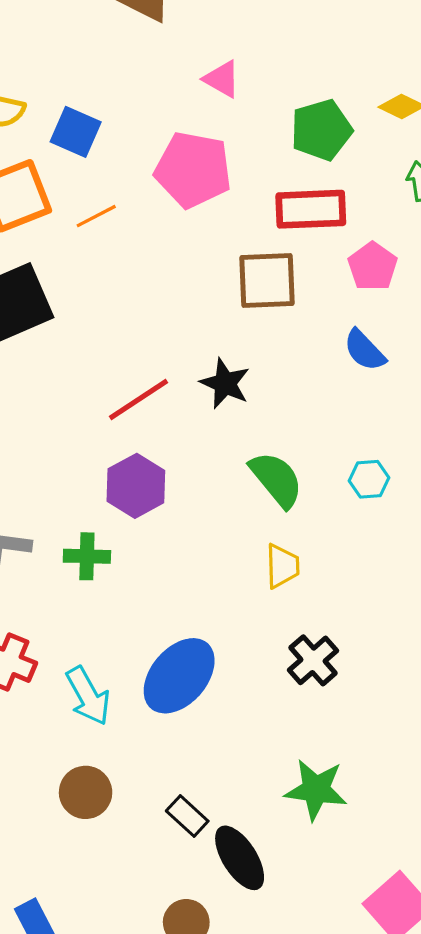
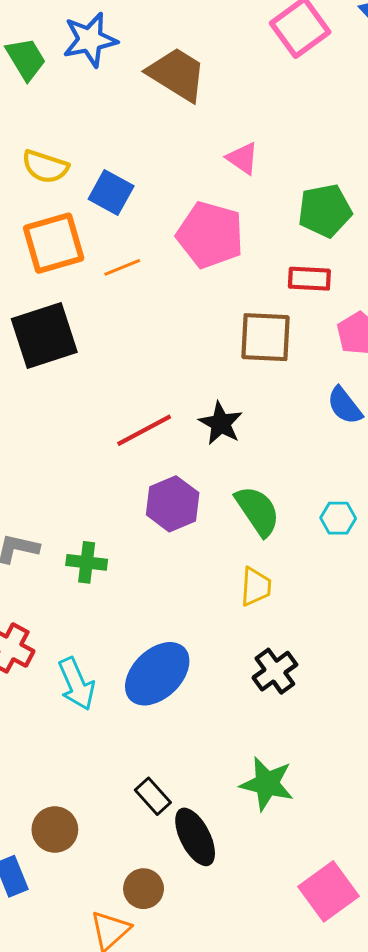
red rectangle: (311, 209) -> (309, 279), size x0.7
purple hexagon: (136, 486) -> (173, 504), moved
brown circle: (86, 792) -> (55, 830), moved

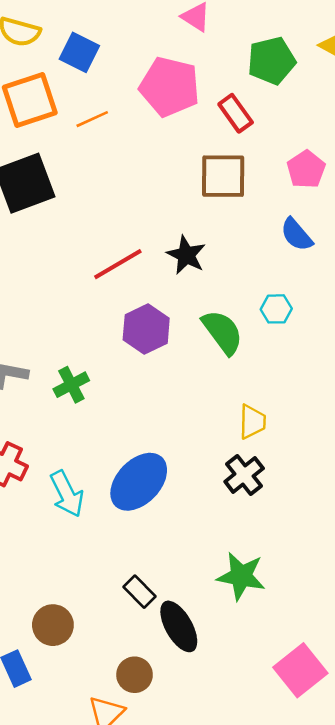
red rectangle: (309, 279) -> (236, 113), moved, turned 54
cyan hexagon: (338, 518) -> (276, 309), moved
green cross: (87, 562) -> (71, 385), turned -32
yellow trapezoid: (256, 587) -> (252, 422), moved

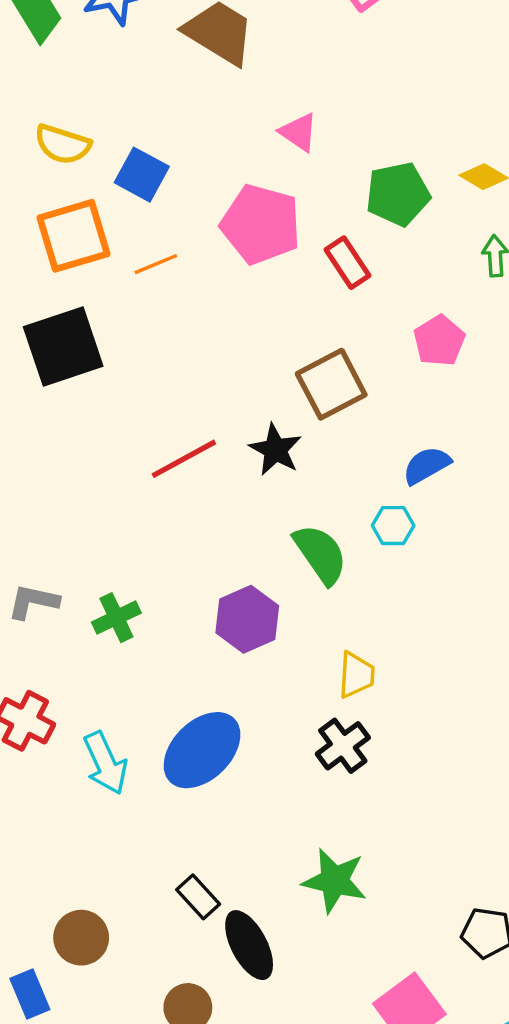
brown square: (223, 176) -> (331, 384), moved, turned -30
blue semicircle: (297, 235) -> (427, 465), moved, turned 99
purple hexagon: (146, 329) -> (247, 619), moved

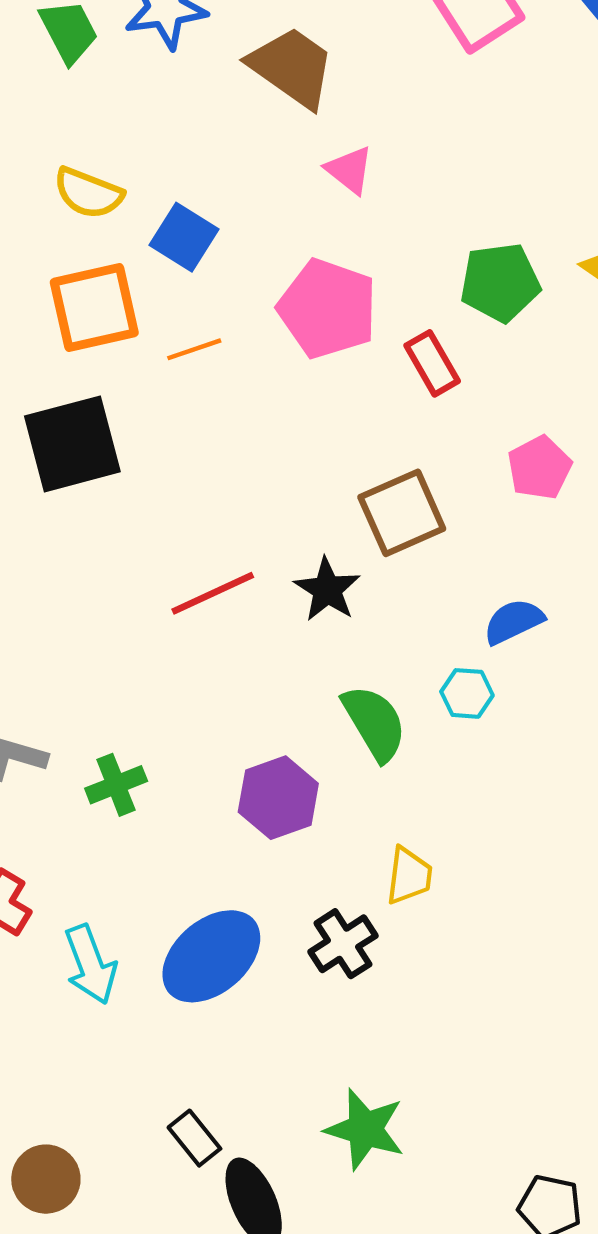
pink triangle: (299, 132) -> (349, 170), moved
black cross: (343, 746) -> (343, 944), moved

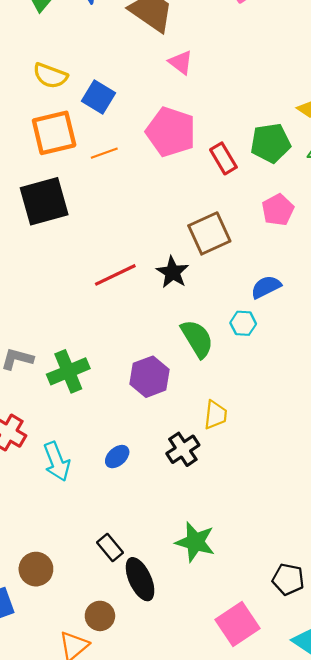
green pentagon: (500, 282) -> (271, 143), moved
green cross: (116, 785) -> (68, 371), size x1.4
blue ellipse: (211, 956) -> (117, 457), size x0.5

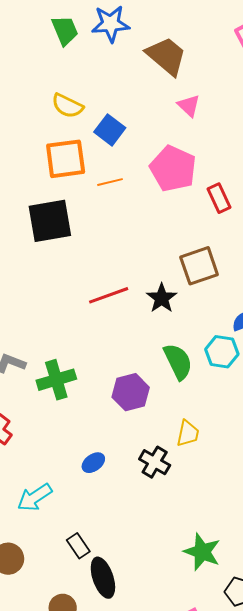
cyan hexagon: (243, 323) -> (222, 352), size x1.4
black cross: (183, 449) -> (155, 462), turned -32
cyan arrow: (57, 461) -> (35, 497), moved, turned 72
green star: (195, 542) -> (202, 552), moved

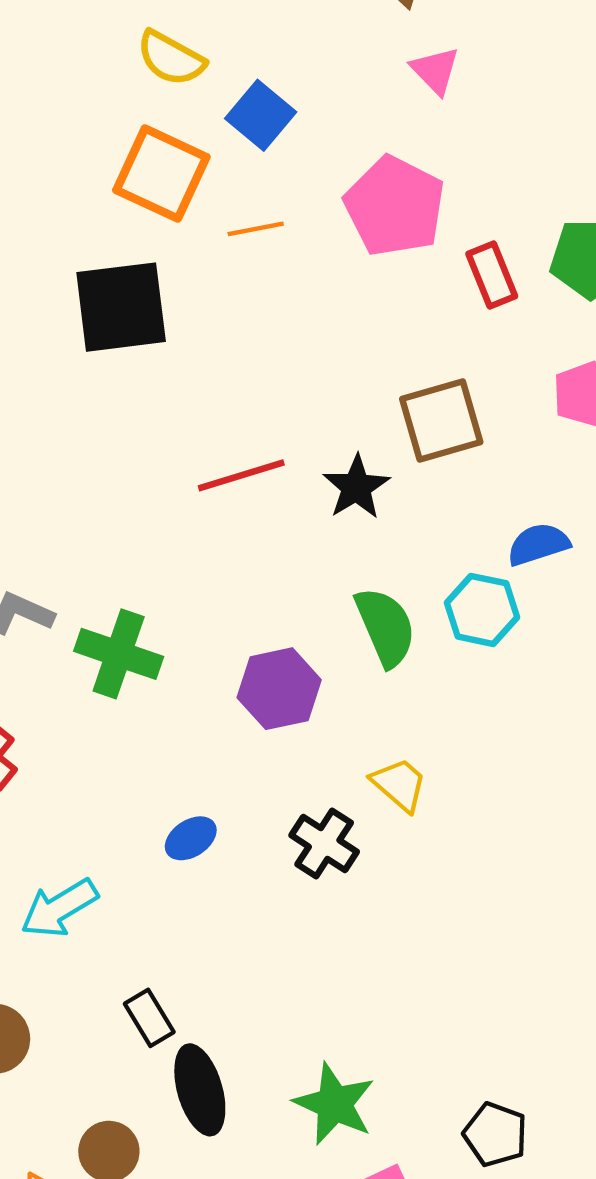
orange square: (66, 159) -> (161, 174), turned 30
green cross: (56, 380) -> (119, 654), turned 33
yellow trapezoid: (188, 433) -> (399, 784), turned -64
green star: (202, 552) -> (334, 1104), moved

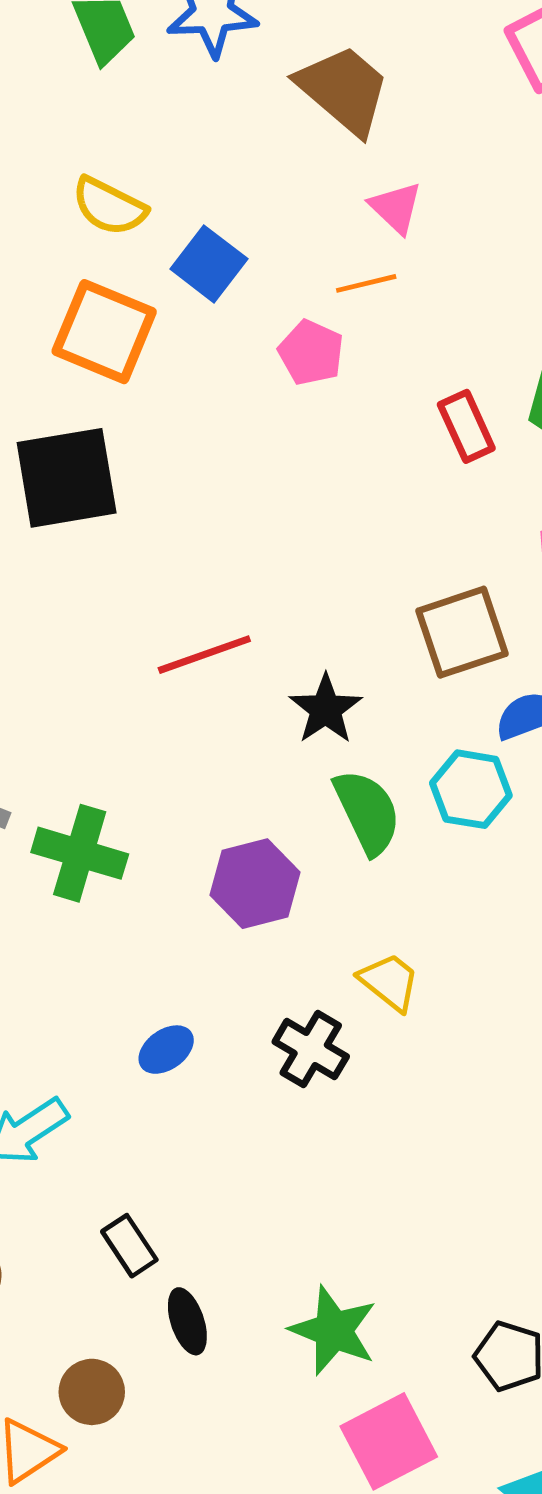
pink pentagon: (395, 206) -> (311, 353), moved, size x0.6
orange line: (256, 229) -> (366, 283), moved
brown square: (441, 420) -> (462, 632), moved
black star: (356, 487) -> (326, 709), moved
black ellipse: (200, 1090) -> (187, 1321), size x0.7

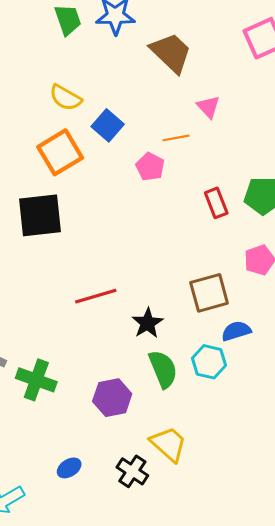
pink triangle: (396, 208) -> (208, 107), moved
orange square: (104, 332) -> (60, 152), turned 33
yellow trapezoid: (389, 982) -> (169, 444), size x1.4

